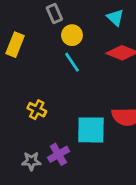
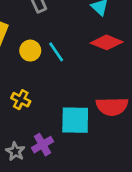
yellow circle: (72, 35) -> (30, 51), moved
gray star: (31, 161) -> (15, 151), turned 30

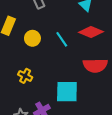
cyan line: (56, 52) -> (62, 39), moved
red semicircle: (112, 106) -> (95, 65), moved

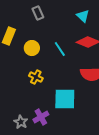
yellow cross: (25, 76) -> (36, 77), moved

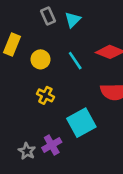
cyan triangle: (83, 16) -> (73, 20), moved, turned 32
cyan square: (65, 99) -> (81, 123), turned -30

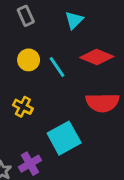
cyan triangle: (73, 20) -> (74, 20), moved
yellow circle: (40, 59) -> (29, 60), moved

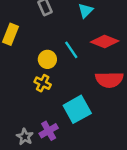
yellow circle: (29, 60) -> (47, 59), moved

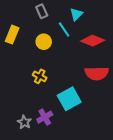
cyan line: (71, 50) -> (64, 29), moved
yellow circle: (47, 59) -> (44, 42), moved

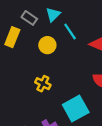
gray rectangle: (42, 11) -> (29, 18), moved, turned -32
cyan triangle: (76, 14) -> (53, 15), moved

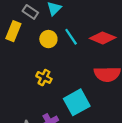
cyan line: (70, 32) -> (71, 37), moved

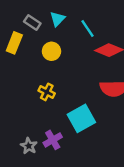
cyan line: (71, 37) -> (87, 29), moved

